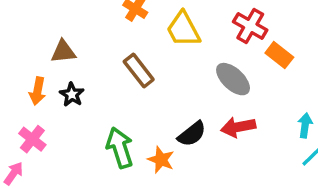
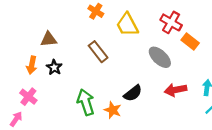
red arrow: (238, 127) -> (176, 90), moved

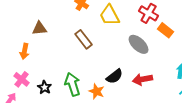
black star: (54, 67) -> (45, 87), moved
red arrow: (176, 90) -> (143, 79), moved

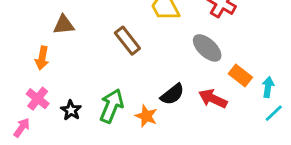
orange rectangle: (166, 30) -> (240, 75), moved
red arrow: (143, 79) -> (213, 99), turned 36
green arrow: (73, 84) -> (112, 106), turned 40

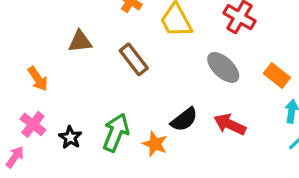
brown triangle: (64, 25) -> (80, 41), moved
orange arrow: (42, 58) -> (38, 79), turned -45
orange rectangle: (240, 75) -> (277, 76), moved

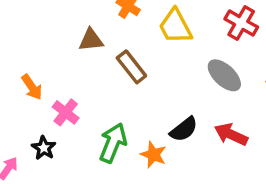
brown triangle: (80, 41) -> (91, 40), moved
pink cross: (33, 124) -> (66, 112), moved
black star: (70, 137) -> (44, 148), moved

